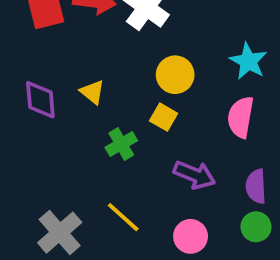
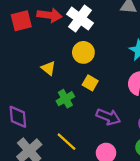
yellow circle: (175, 75) -> (83, 52), moved
purple diamond: (40, 100) -> (18, 117), moved

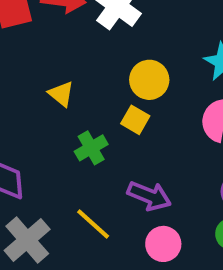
yellow circle: (83, 52) -> (149, 80), moved
purple arrow: (108, 117) -> (149, 196), moved

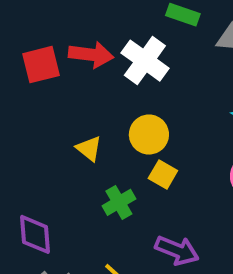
yellow circle: (149, 80) -> (149, 135), moved

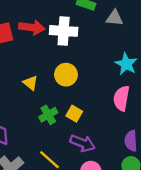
white cross: (145, 61) -> (64, 31), turned -32
yellow square: (163, 174) -> (74, 114), moved

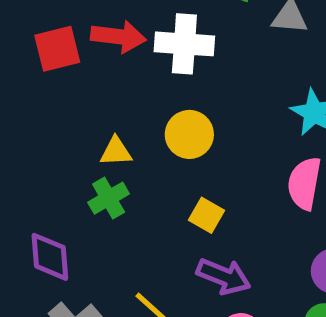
yellow triangle: (31, 83) -> (116, 152), turned -42
green cross: (48, 115) -> (109, 198), moved

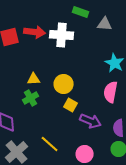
yellow circle: (189, 134) -> (64, 84), moved
purple arrow: (224, 276) -> (91, 121), moved

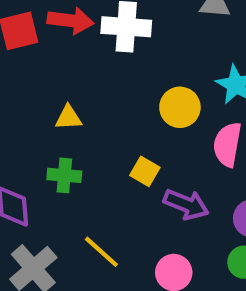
yellow circle: (64, 84) -> (180, 107), moved
green cross: (31, 98) -> (64, 175), moved, turned 35

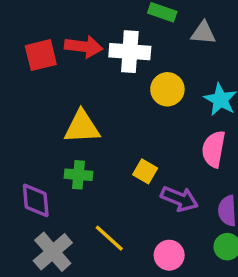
yellow circle: (180, 107) -> (167, 89), moved
yellow triangle: (68, 118) -> (82, 127), size x1.6

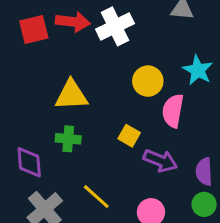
white cross: (130, 52) -> (115, 26), turned -30
yellow circle: (167, 89) -> (148, 81), moved
pink semicircle: (214, 149) -> (173, 111), moved

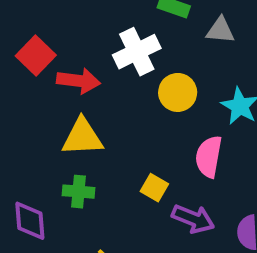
red arrow: (73, 22) -> (78, 81), moved
red square: (34, 30) -> (36, 56), turned -32
yellow circle: (148, 81) -> (178, 92), moved

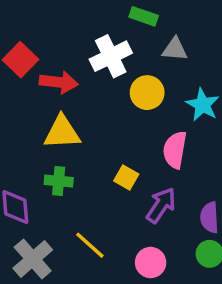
gray triangle: (220, 30) -> (175, 49), moved
purple arrow: (193, 219) -> (161, 205), turned -78

